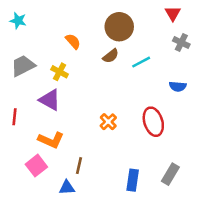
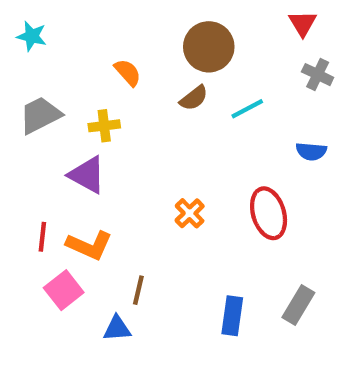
yellow cross: (60, 72) -> (104, 126), turned -35
red line: (14, 117) -> (42, 237), moved

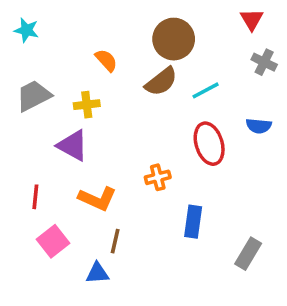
brown semicircle: (194, 98) -> (161, 82), size x1.4
orange cross: (190, 213) -> (158, 177), turned 30
red ellipse: (269, 213) -> (209, 144), moved
orange L-shape: (89, 245) -> (97, 199), moved
blue rectangle: (232, 316) -> (193, 222), moved

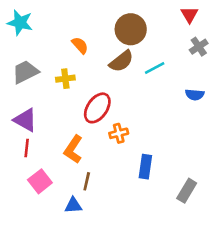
cyan star: (26, 30) -> (20, 23), size x1.4
gray cross: (264, 62) -> (199, 47), turned 30
red ellipse: (209, 144) -> (97, 108), moved, turned 52
purple triangle: (73, 145) -> (25, 120), moved
orange L-shape: (97, 199) -> (73, 149), turned 100

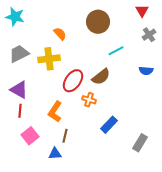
brown semicircle: (121, 61) -> (101, 77), moved
yellow cross: (65, 79) -> (49, 59), size x1.5
orange cross: (119, 133) -> (89, 100), turned 32
blue rectangle: (145, 167) -> (109, 125), turned 36

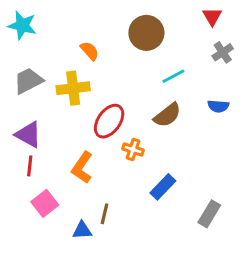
brown semicircle: (101, 77) -> (167, 115), moved
brown line: (65, 136) -> (105, 214), moved

